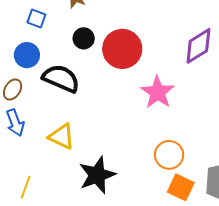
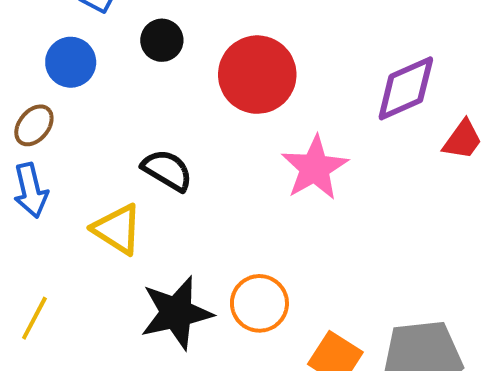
black circle: (84, 38) -> (162, 40), moved
black semicircle: (61, 78) -> (167, 170), moved, size x0.7
orange circle: (169, 155) -> (259, 303), moved

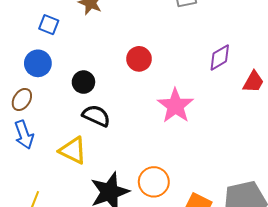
black circle: (162, 40) -> (83, 82), moved
red circle: (257, 75) -> (139, 59), size x0.6
purple diamond: (406, 88) -> (220, 57), size x0.7

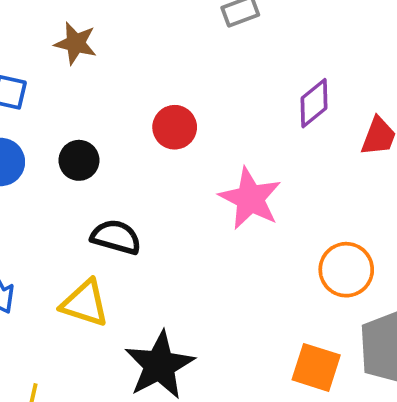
black circle: (83, 82) -> (79, 160), moved
orange circle: (154, 182) -> (346, 270), moved

